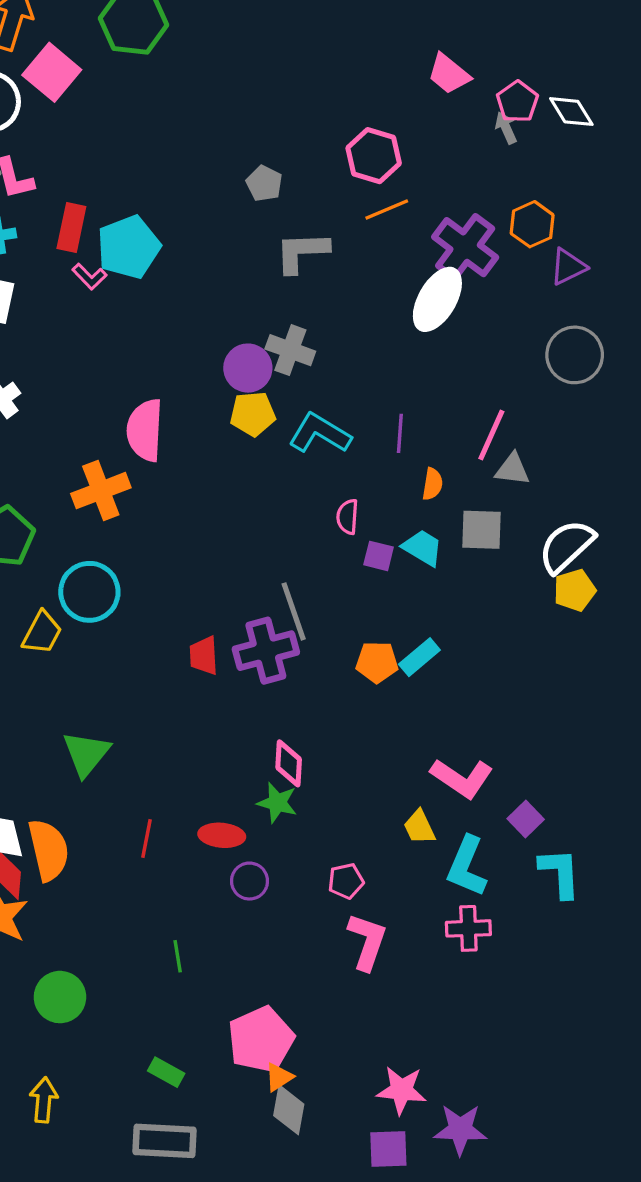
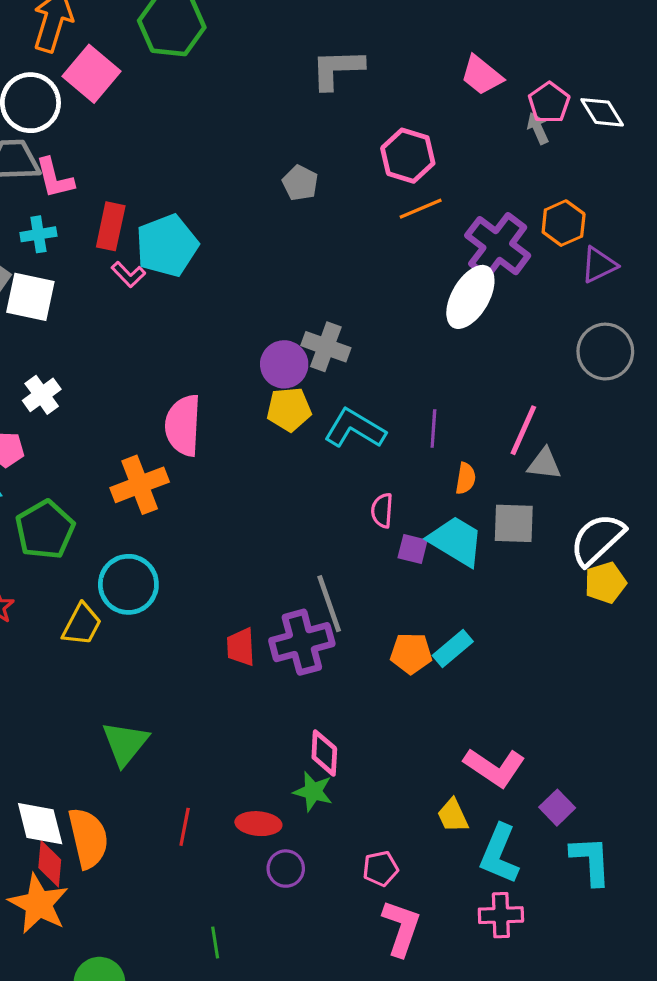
gray L-shape: (302, 252) -> (337, 69), moved
cyan trapezoid: (423, 548) -> (456, 541), size x1.4

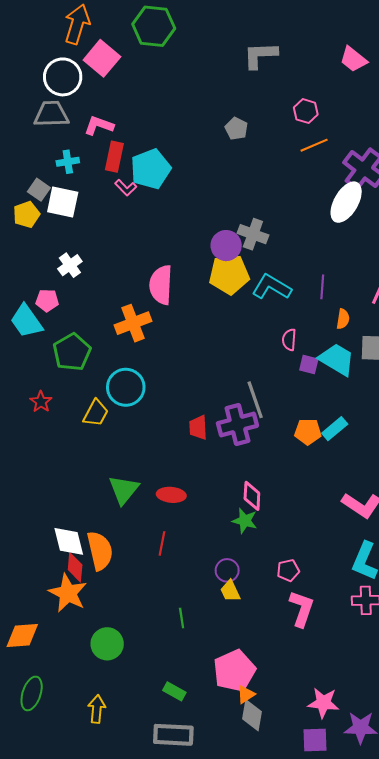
pink hexagon: (408, 156) -> (306, 111), size x0.7
pink L-shape: (55, 178) -> (99, 126), moved, turned 124
yellow pentagon: (289, 409) -> (229, 274), size x1.4
yellow trapezoid: (453, 816) -> (230, 591), moved
red ellipse: (258, 824) -> (171, 495), moved

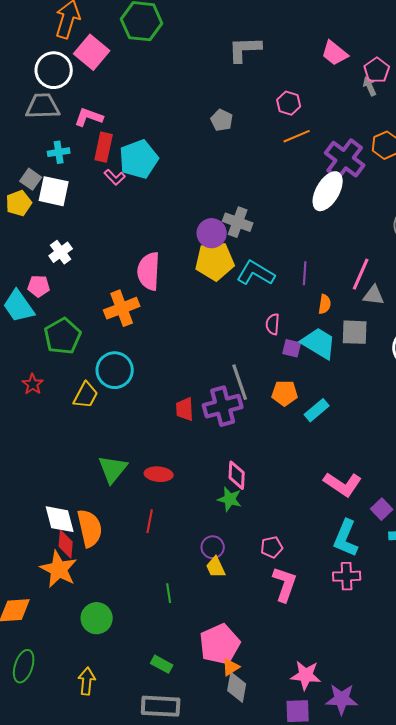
orange pentagon: (308, 432) -> (285, 393), moved

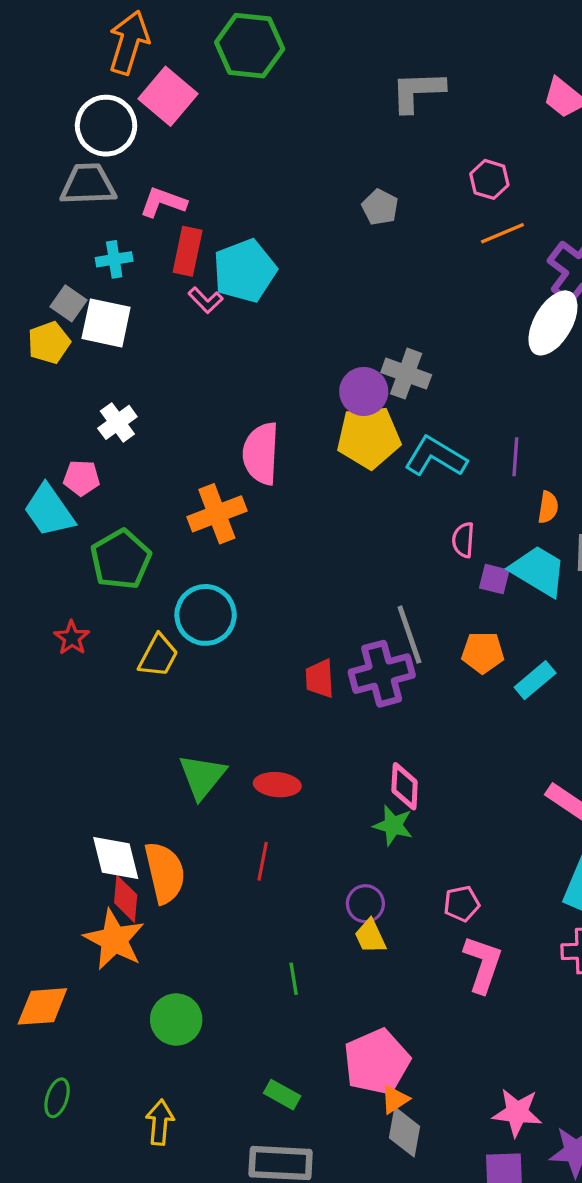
green ellipse: (24, 666) -> (57, 1098), size x0.7

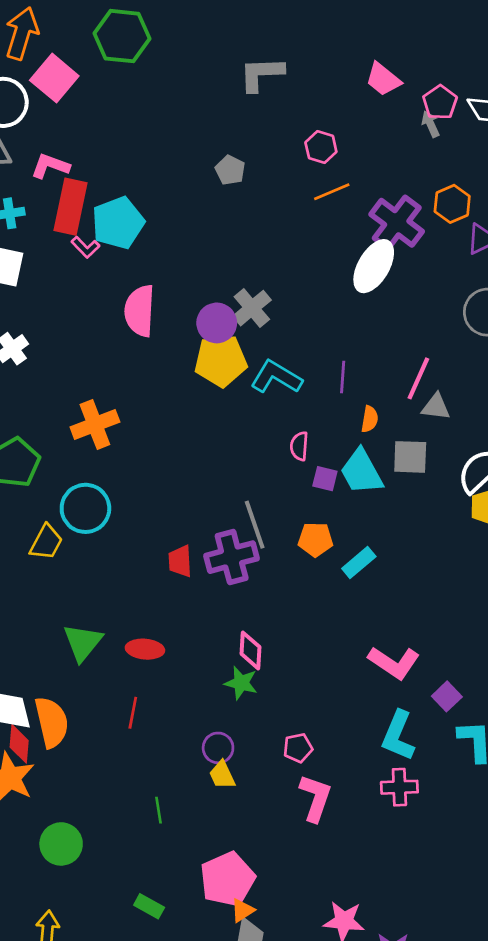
red rectangle: (188, 251) -> (71, 207), size x1.4
gray cross: (406, 374) -> (252, 308), turned 30
pink semicircle: (261, 453) -> (140, 311), moved
cyan trapezoid: (538, 571) -> (362, 472), turned -150

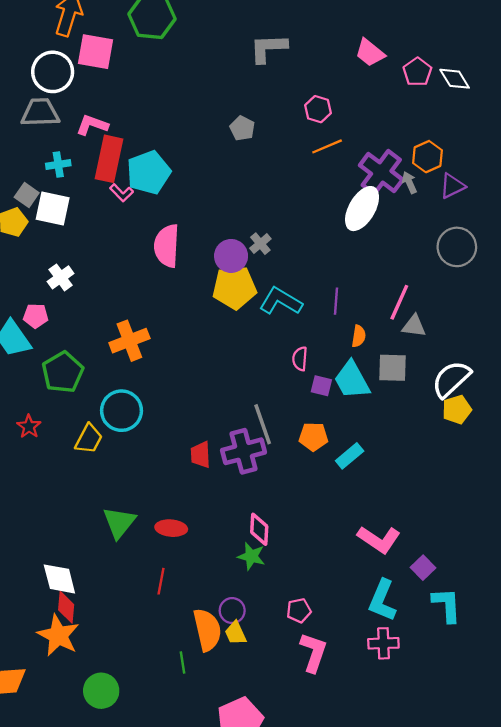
pink square: (54, 78) -> (96, 52), turned -30
gray arrow: (431, 124) -> (409, 183), moved
gray cross: (252, 308) -> (260, 244), size x0.7
orange semicircle: (52, 722) -> (207, 630), moved

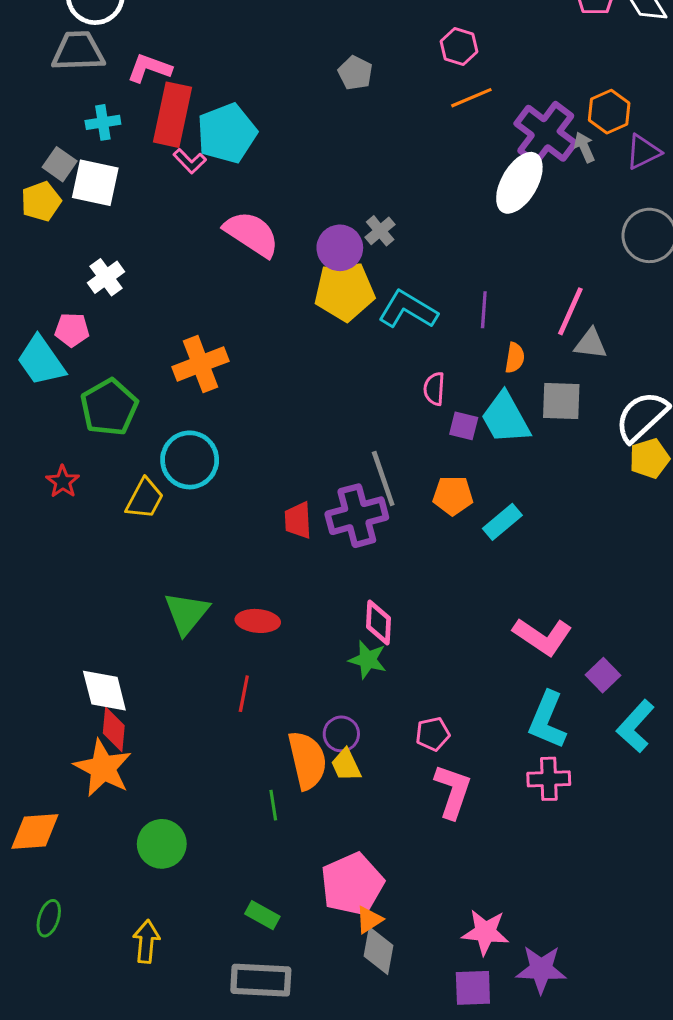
pink semicircle: (167, 246) -> (252, 234), turned 120
cyan L-shape: (447, 605) -> (636, 726), turned -135

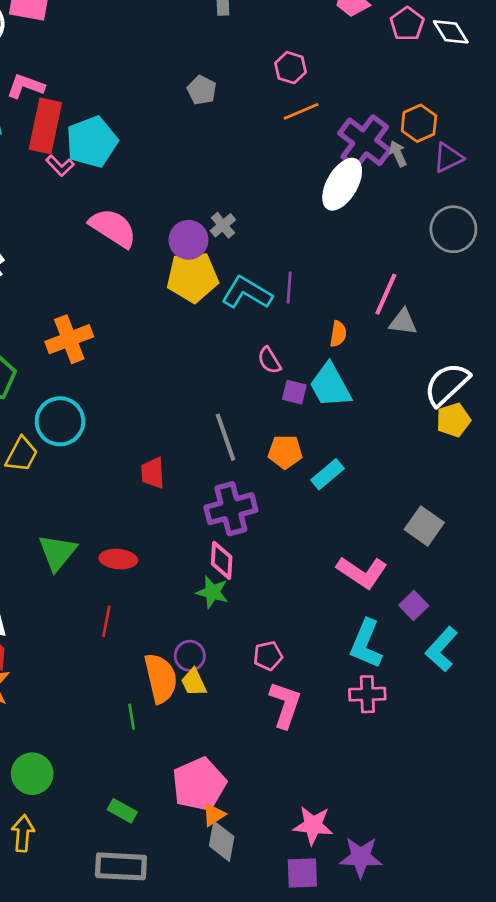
purple line: (484, 310) -> (289, 288), moved
pink semicircle: (434, 389) -> (269, 360), turned -36
gray square: (561, 401) -> (424, 526), moved, turned 33
purple cross: (357, 516) -> (231, 509), moved
green circle: (162, 844) -> (32, 774), moved

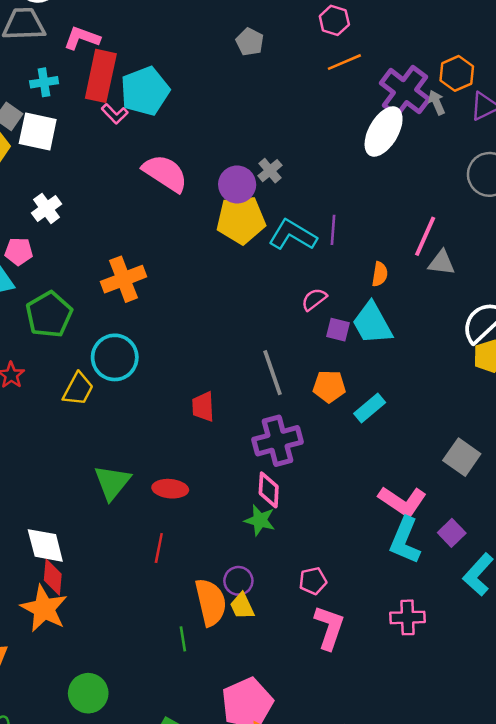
pink semicircle: (269, 360) -> (314, 299), turned 84
cyan L-shape: (366, 644) -> (405, 540), moved

